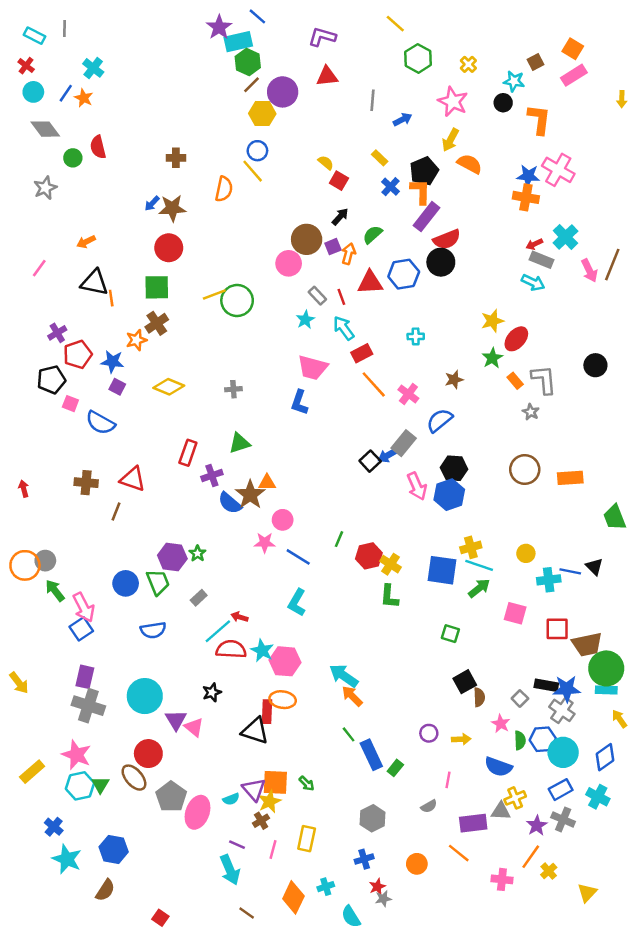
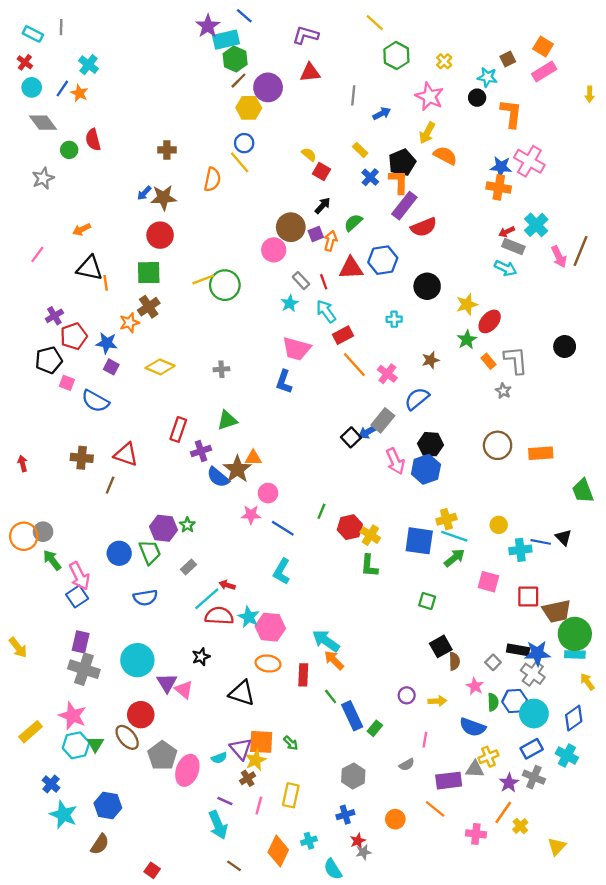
black circle: (441, 262) -> (427, 286), moved
red rectangle: (267, 712) -> (303, 675), moved

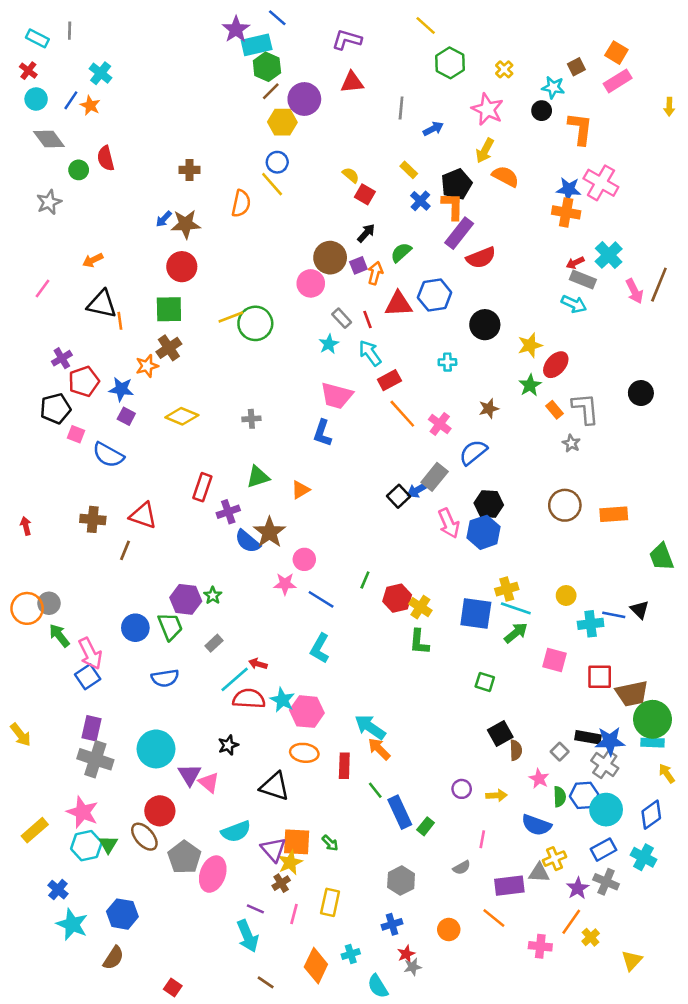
orange triangle: (253, 458) -> (300, 490), moved, turned -30
cyan semicircle: (219, 758) -> (236, 831), moved, size x1.6

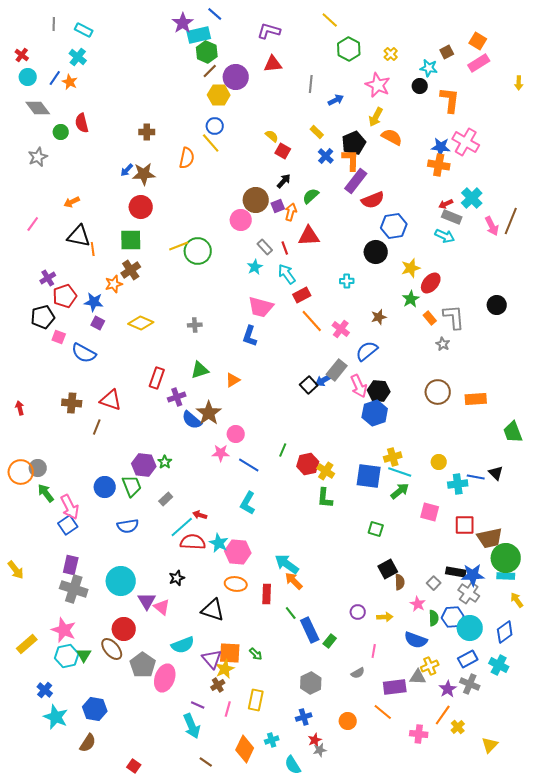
cyan rectangle: (37, 38) -> (84, 30), moved
blue hexagon: (435, 295) -> (394, 226), moved
pink arrow: (449, 523) -> (359, 386), moved

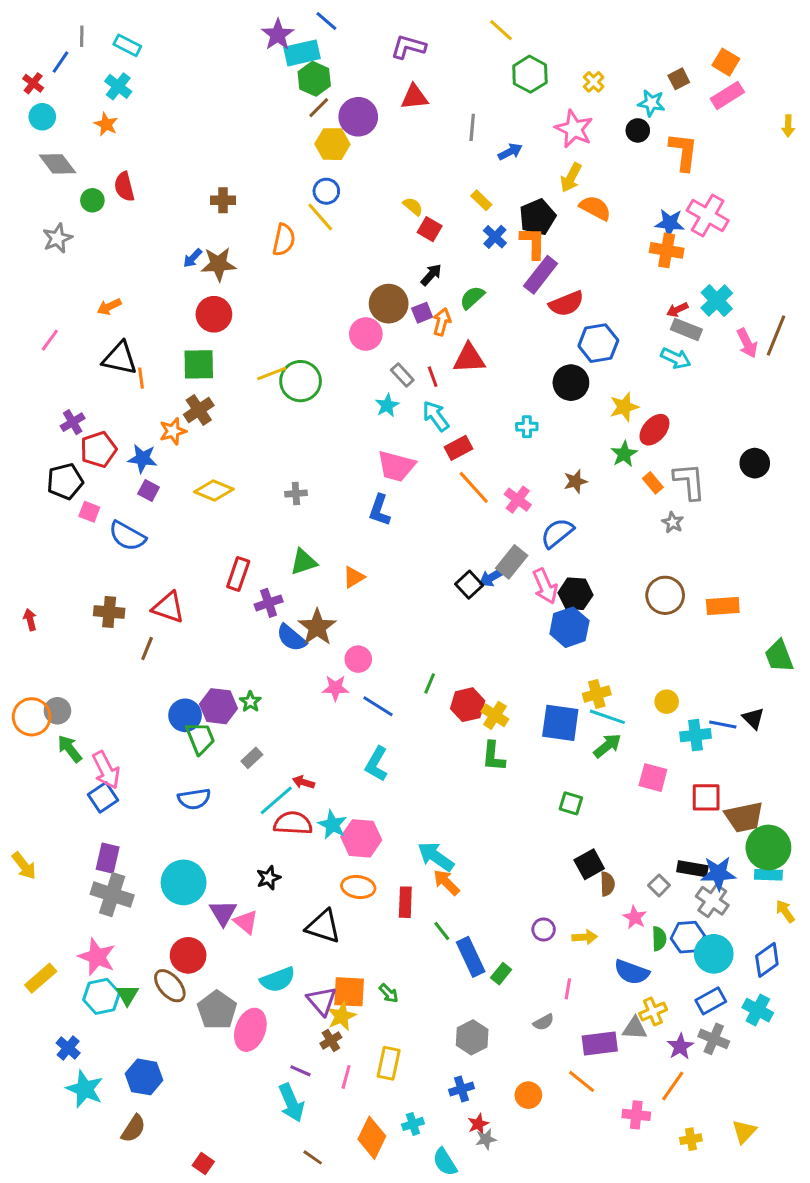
blue line: (55, 78) -> (60, 62), moved
blue circle: (105, 487) -> (185, 715), moved
yellow cross: (458, 727) -> (691, 1139), moved, turned 32

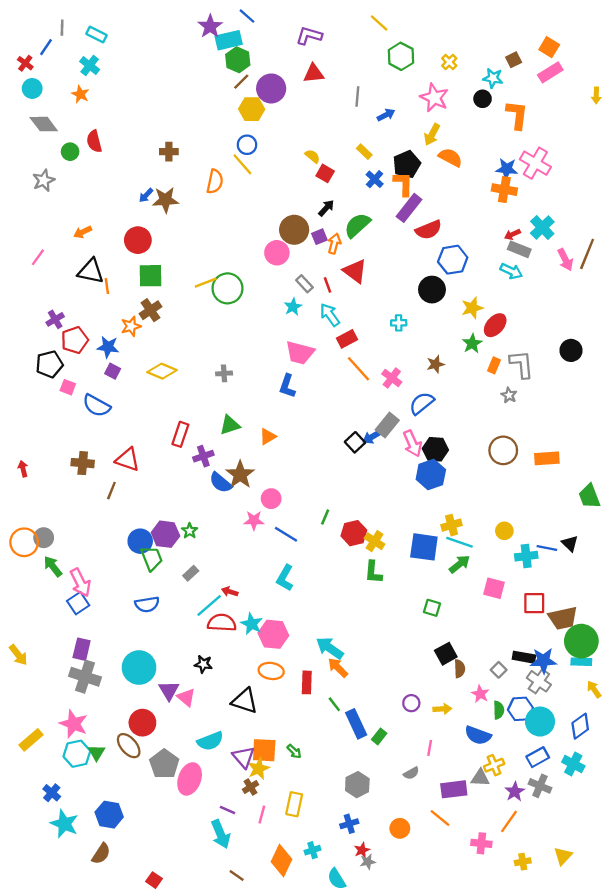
green semicircle: (472, 298) -> (357, 225), size x1.4
red circle: (214, 314) -> (138, 240), moved
red triangle: (469, 358) -> (355, 271), turned 40
orange rectangle: (653, 483) -> (494, 365), turned 63
black star: (269, 878) -> (203, 664), turned 30

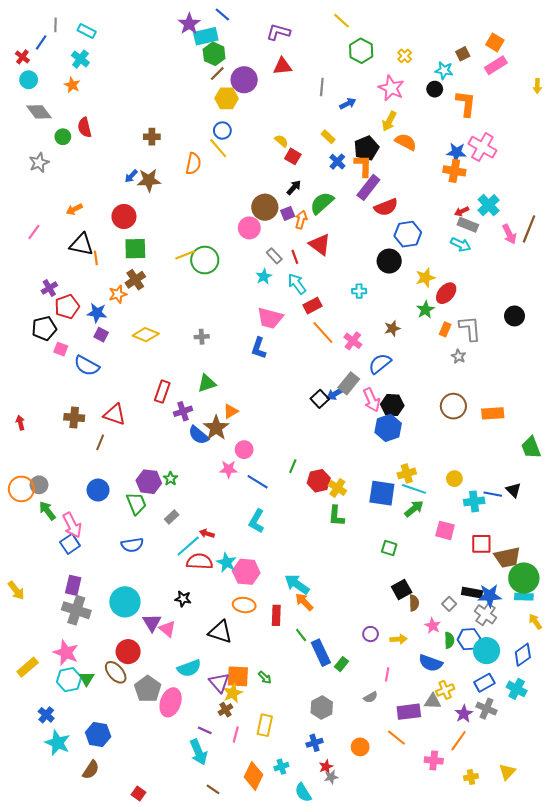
orange triangle: (268, 437) -> (231, 411), moved
blue circle: (140, 541) -> (98, 490), moved

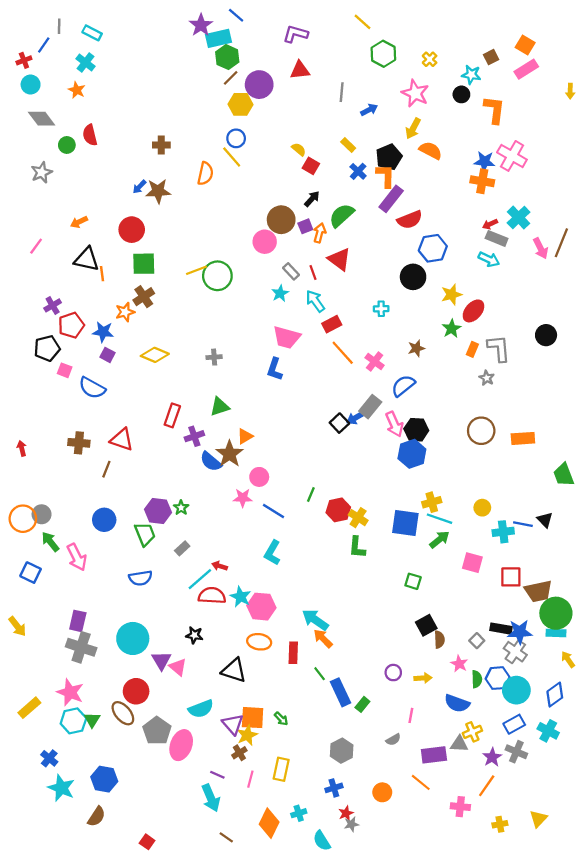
red cross: (22, 57) -> (24, 60), turned 32
blue square: (70, 544) -> (31, 573), moved, turned -30

